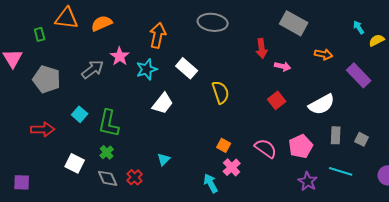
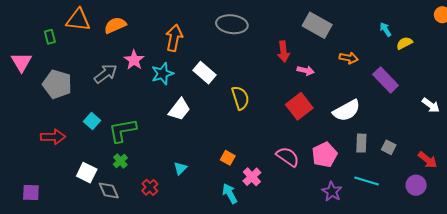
red square: (277, 100) -> (299, 106), size x1.4
green L-shape: (109, 123) -> (122, 130), turned 68
orange square: (224, 145) -> (228, 158), moved
gray diamond: (108, 178) -> (109, 190), moved

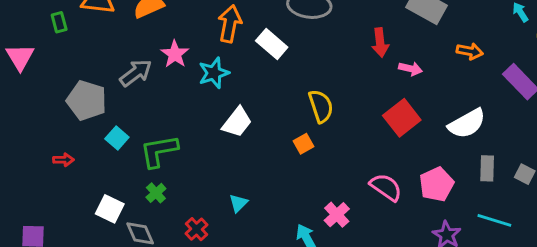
white rectangle: (205, 73) -> (272, 44), moved
gray pentagon: (57, 84) -> (87, 100), moved
red arrow: (53, 137) -> (63, 160), size x0.6
orange square: (228, 158) -> (303, 144), moved, turned 32

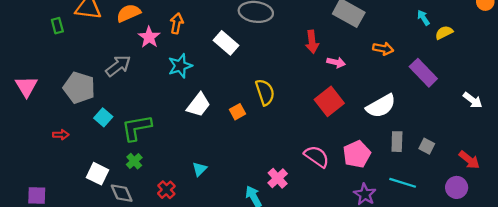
orange arrow: (230, 24) -> (177, 23), moved, size x0.7
pink star: (175, 54) -> (149, 37), moved
pink triangle: (20, 57) -> (26, 86), moved
orange square: (303, 144) -> (237, 112), moved

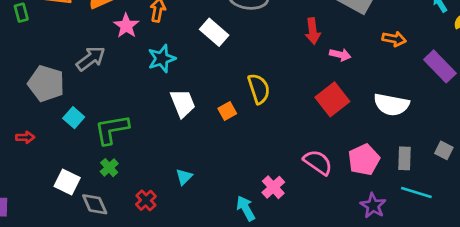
white trapezoid: (198, 105) -> (183, 103), turned -60
white semicircle: (381, 106) -> (391, 105), turned 40
gray rectangle: (397, 142) -> (405, 158), moved

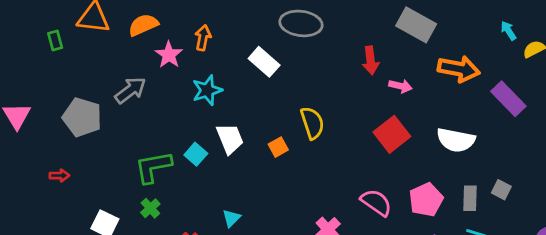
orange arrow: (394, 39) -> (459, 69), size x1.6
cyan square: (74, 118) -> (196, 154), moved
gray square: (444, 150) -> (501, 190), moved

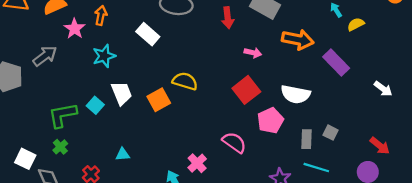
red arrow: (371, 60) -> (228, 18), moved
yellow semicircle: (312, 123) -> (185, 81), turned -55
orange square: (278, 147) -> (159, 100), size x1.5
pink pentagon: (426, 200) -> (270, 121), moved
cyan triangle: (231, 218) -> (123, 154), turned 40

